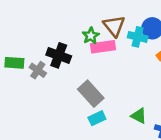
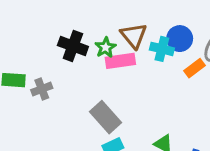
black cross: (59, 55) -> (73, 46), moved
gray cross: (38, 70) -> (42, 89), turned 35

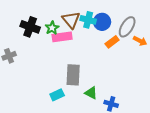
cyan cross: (162, 49) -> (88, 20), moved
gray rectangle: (106, 117) -> (73, 75), moved, turned 45

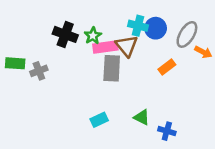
brown triangle: (71, 20) -> (127, 46), moved
orange rectangle: (112, 42) -> (167, 67), moved
gray rectangle: (73, 75) -> (112, 68), moved

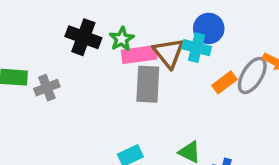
cyan cross: (138, 26) -> (197, 48), moved
gray ellipse: (187, 34) -> (252, 75), moved

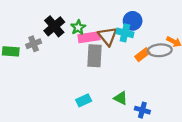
black cross: (83, 37) -> (54, 26), turned 30
gray ellipse: (252, 75) -> (160, 50), turned 55
gray cross: (47, 88) -> (34, 44), moved

